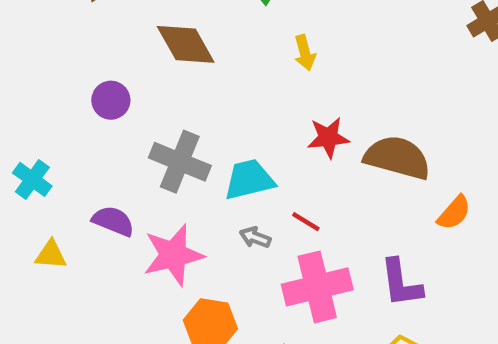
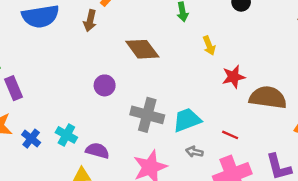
red star: (328, 138) -> (233, 77), moved
purple semicircle: (113, 221) -> (97, 151), moved
red line: (306, 222) -> (230, 135), moved

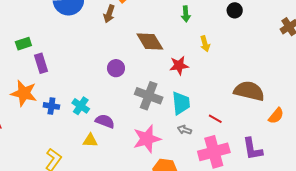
red star: (233, 77) -> (179, 65), moved
cyan trapezoid: (187, 120) -> (181, 103), turned 100
blue cross: (31, 139) -> (51, 106), turned -35

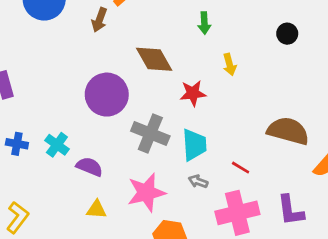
black circle: (235, 10) -> (287, 34), moved
purple circle: (116, 68) -> (107, 95), size x1.8
yellow triangle: (90, 140) -> (96, 209), moved

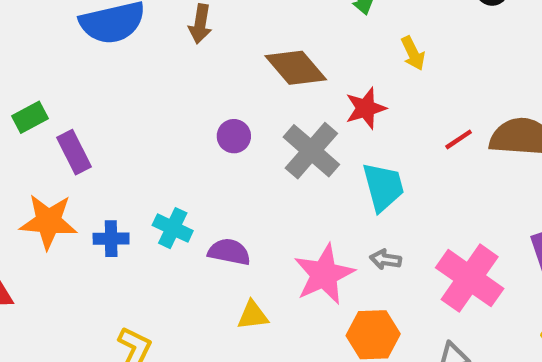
purple circle: (107, 95) -> (234, 136), size x0.5
gray cross: (150, 134) -> (311, 151), moved, turned 30
red line: (241, 168) -> (459, 139), moved, turned -54
gray arrow: (198, 181) -> (386, 259), moved
pink cross: (237, 213) -> (470, 278), turned -30

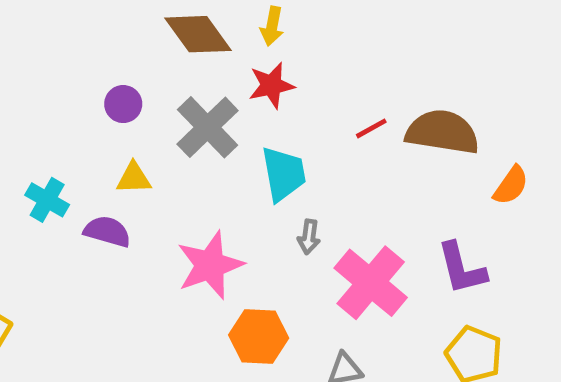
yellow arrow: (413, 53) -> (272, 26), moved, turned 32
gray arrow: (386, 259) -> (309, 237), moved, turned -96
yellow triangle: (253, 315) -> (134, 178), moved

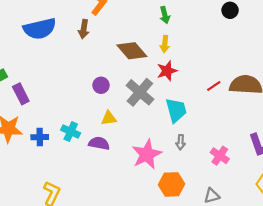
gray arrow: (309, 237) -> (181, 142), moved
pink cross: (371, 283) -> (220, 156), size x0.6

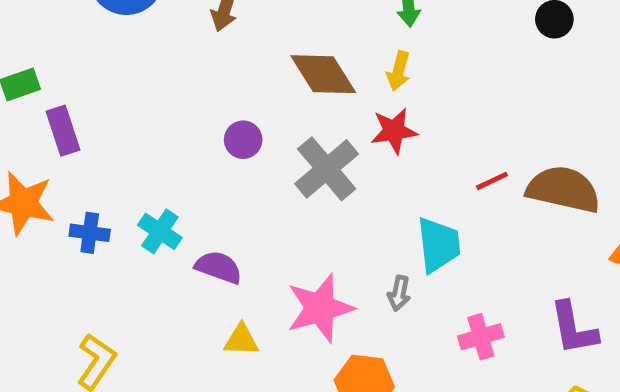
cyan trapezoid: (176, 110) -> (439, 245), moved
yellow triangle: (109, 118) -> (241, 340), moved
pink cross: (220, 156) -> (481, 337), turned 30

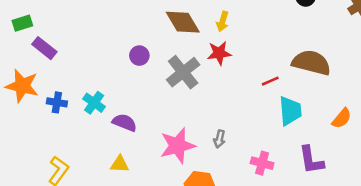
purple rectangle: (63, 131) -> (44, 48), turned -35
brown semicircle: (563, 189) -> (311, 63), moved
cyan trapezoid: (439, 245) -> (290, 111), moved
pink cross: (481, 337) -> (262, 163), turned 30
yellow triangle: (241, 340) -> (120, 164), moved

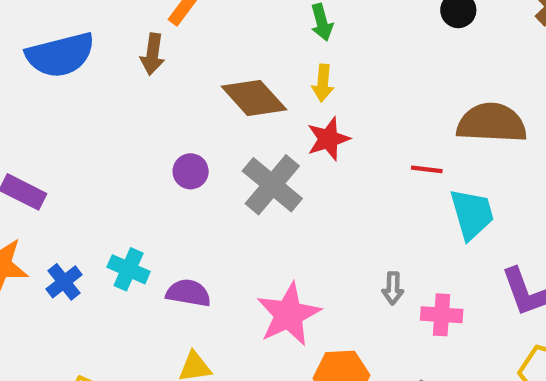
red line: (270, 81) -> (427, 169), turned 42
blue cross: (57, 102) -> (64, 282), turned -36
gray arrow: (219, 139) -> (393, 288), moved

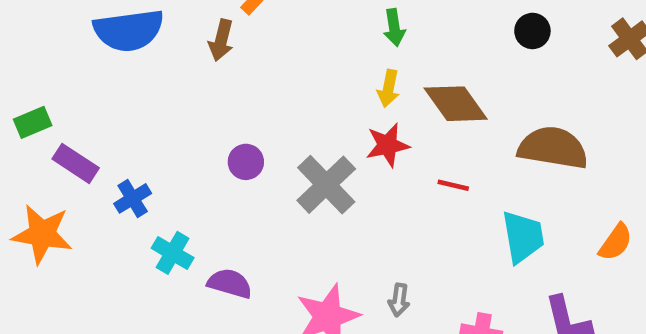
brown diamond: (254, 98) -> (456, 104), moved
red line: (427, 169) -> (453, 185), moved
blue cross: (64, 282) -> (133, 198), moved
gray arrow: (393, 288) -> (399, 300), moved

